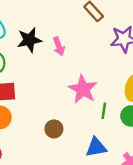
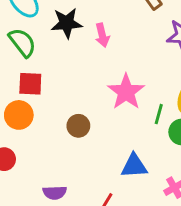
green line: (104, 111) -> (159, 114), moved
brown circle: (54, 129) -> (78, 126), moved

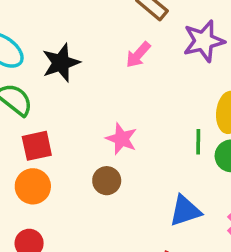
pink arrow: (102, 35) -> (138, 55), moved, turned 70
pink star: (126, 92) -> (121, 139), moved, size x0.7

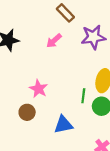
blue triangle: (185, 211) -> (63, 125), moved

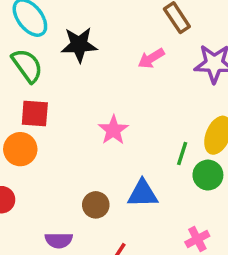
brown circle: (27, 112) -> (96, 205), moved

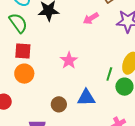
orange circle: (20, 149) -> (24, 74), moved

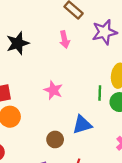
pink arrow: (91, 18) -> (65, 40), turned -56

